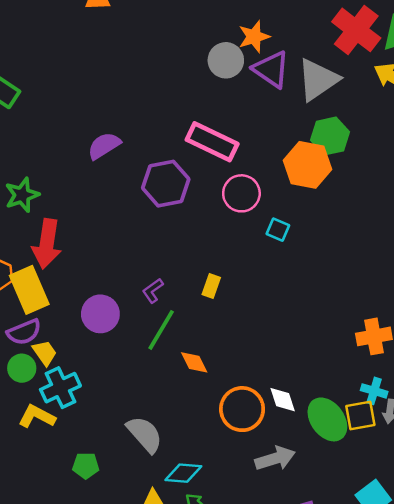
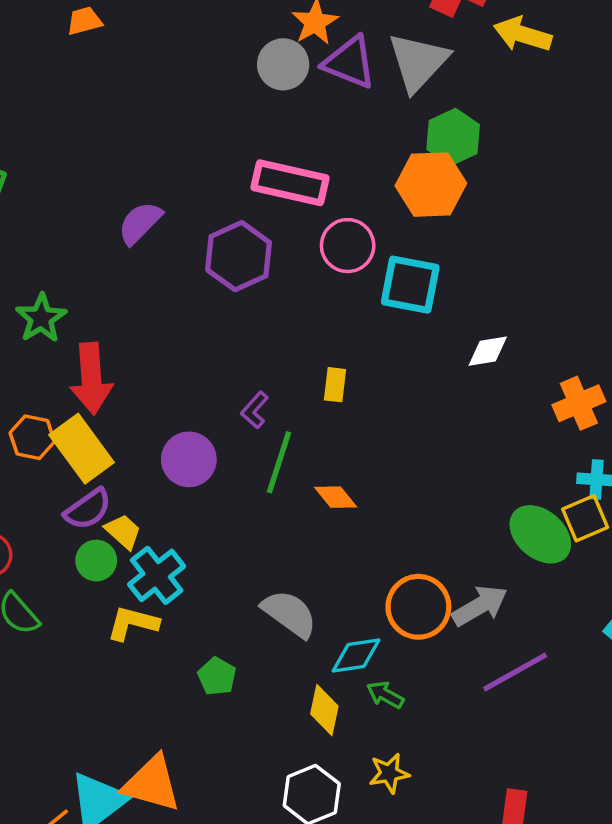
cyan square: (278, 230) -> (410, 285), size x1.8
white diamond: (283, 400) -> (488, 351), moved, turned -68
orange circle: (242, 409) -> (418, 607), moved
green pentagon: (86, 466) -> (217, 676), turned -30

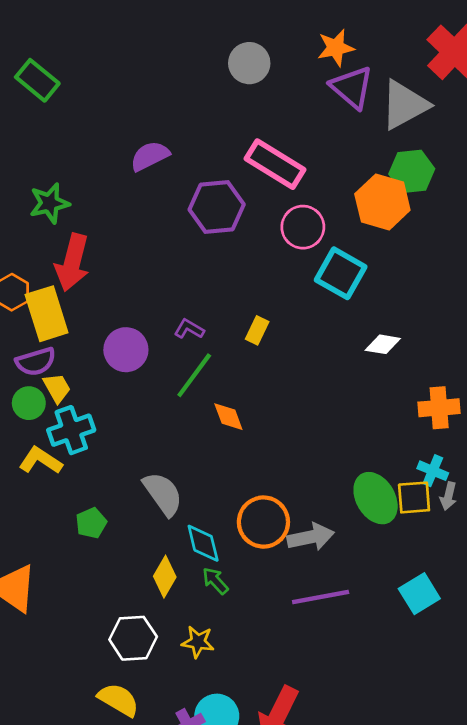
gray circle: (283, 64) -> (249, 63), moved
purple L-shape: (255, 410) -> (189, 329), turned 60
cyan diamond: (356, 656) -> (203, 543), turned 66

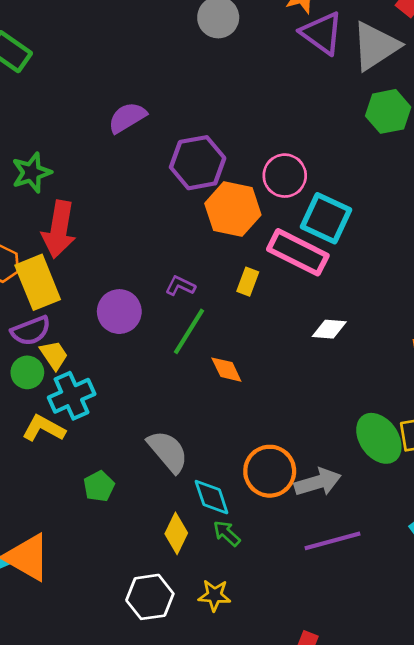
pink rectangle: (275, 164) -> (298, 252), moved
orange hexagon: (382, 202) -> (233, 209), moved
white diamond: (383, 344) -> (329, 329), moved

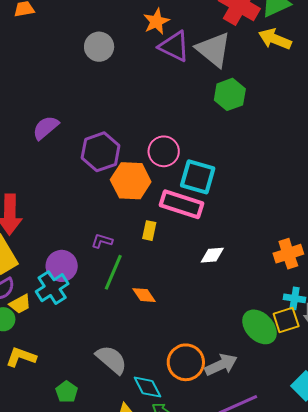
gray triangle: (375, 46) -> (214, 50), turned -39
yellow trapezoid: (54, 355) -> (20, 304), turned 105
cyan cross: (72, 396) -> (52, 288), moved

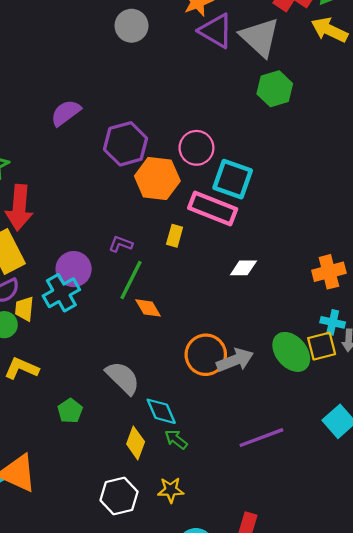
orange diamond: (144, 295) -> (148, 308), moved
yellow trapezoid: (20, 304) -> (24, 309), turned 120
orange circle: (186, 362) -> (206, 355), moved
gray arrow: (221, 365) -> (235, 360), moved

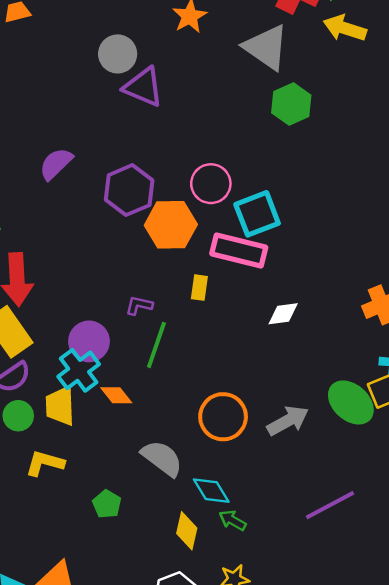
purple triangle: (216, 31) -> (143, 87), moved
cyan square: (233, 179) -> (257, 214), turned -33
orange diamond: (148, 308) -> (116, 395), moved
yellow trapezoid: (24, 309) -> (60, 406), moved, size x1.4
orange circle: (206, 355) -> (223, 417), moved

